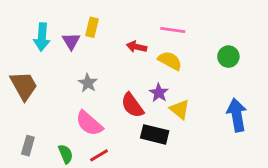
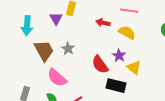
cyan arrow: (42, 37) -> (27, 26), moved
brown trapezoid: (24, 86) -> (44, 51), moved
pink semicircle: (89, 123) -> (57, 78), moved

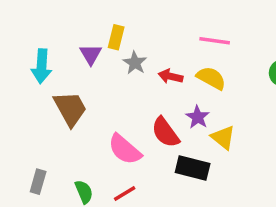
red arrow: (103, 23) -> (170, 76), moved
gray star: (68, 49) -> (135, 63), moved
pink semicircle: (57, 78) -> (125, 149), moved

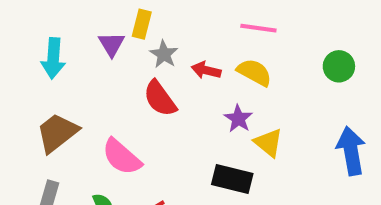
brown trapezoid: (70, 109) -> (57, 133), moved, turned -99
red semicircle: (165, 132) -> (160, 99), moved
pink semicircle: (125, 149) -> (122, 157), moved

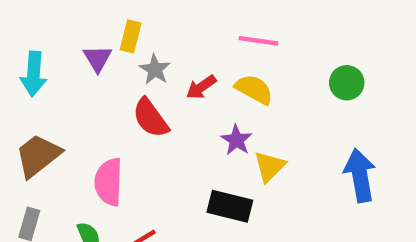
red arrow: (206, 70) -> (201, 87), turned -48
yellow triangle: (269, 143) -> (270, 167), turned 36
pink semicircle: (122, 157) -> (109, 182), turned 51

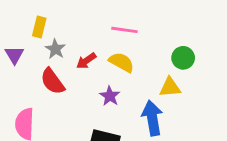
purple triangle: (98, 58) -> (14, 55), moved
yellow triangle: (270, 167) -> (170, 87), moved, turned 40
blue arrow: (360, 175) -> (152, 118), moved

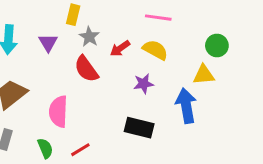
purple star: (110, 96) -> (144, 84), turned 30

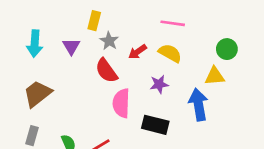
pink semicircle: (58, 112) -> (121, 103), moved

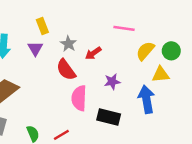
yellow rectangle: (94, 21) -> (42, 26), moved, turned -35
yellow semicircle: (170, 53) -> (145, 51), moved, turned -78

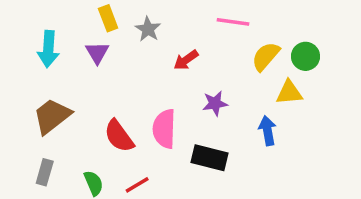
gray star: (68, 44) -> (148, 29), moved
red semicircle: (66, 70) -> (119, 136), moved
blue arrow: (146, 99) -> (267, 131), size x0.7

